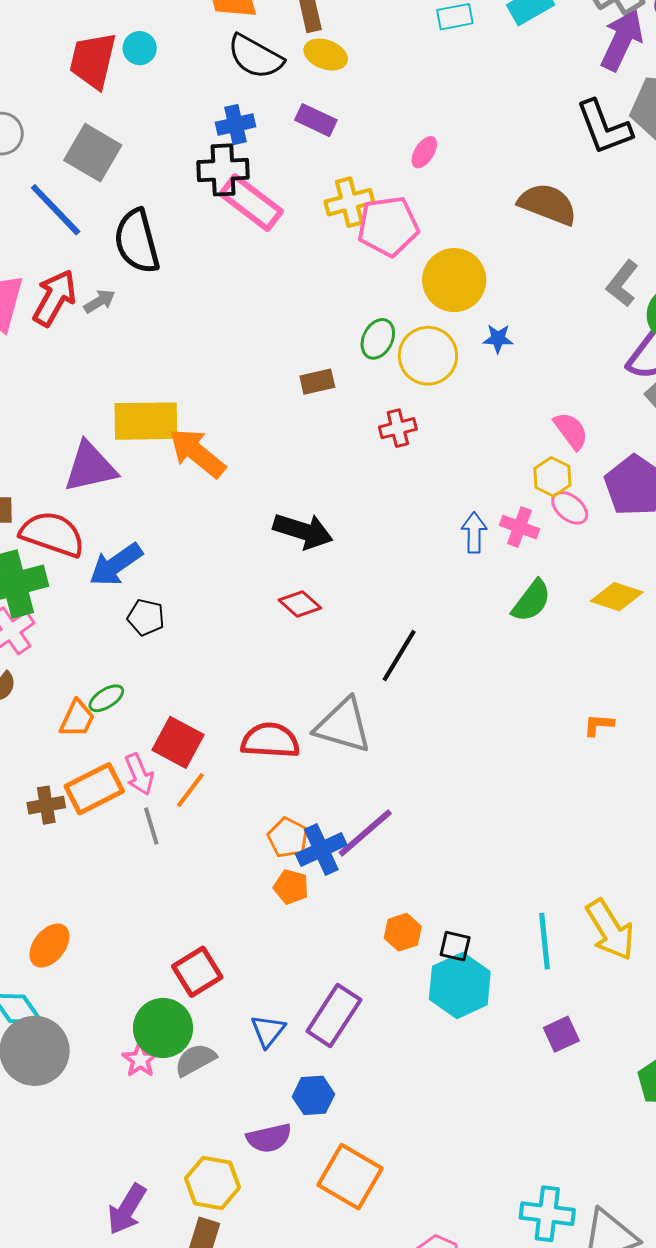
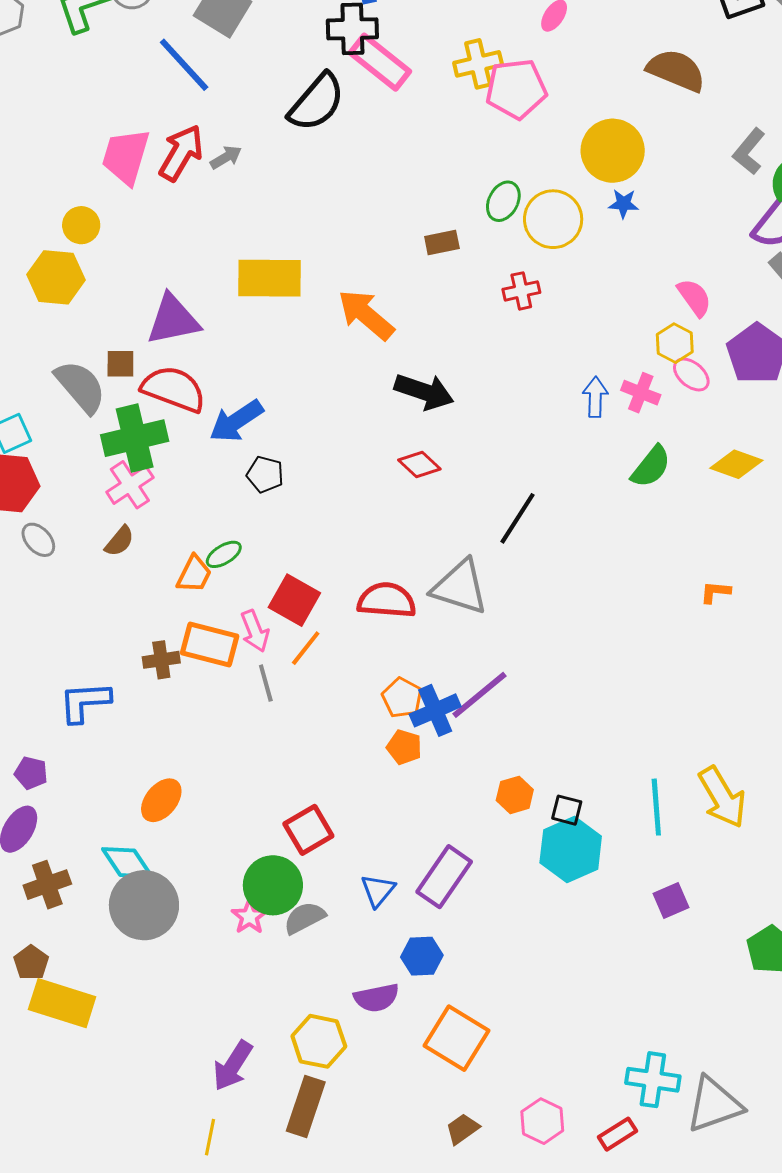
black semicircle: (137, 241) -> (317, 102), moved, turned -126
yellow circle: (454, 280) -> (613, 151), moved
orange arrow: (197, 453) -> (366, 315), moved
purple triangle: (90, 467) -> (173, 320), moved
orange rectangle: (94, 789) -> (210, 645), turned 40

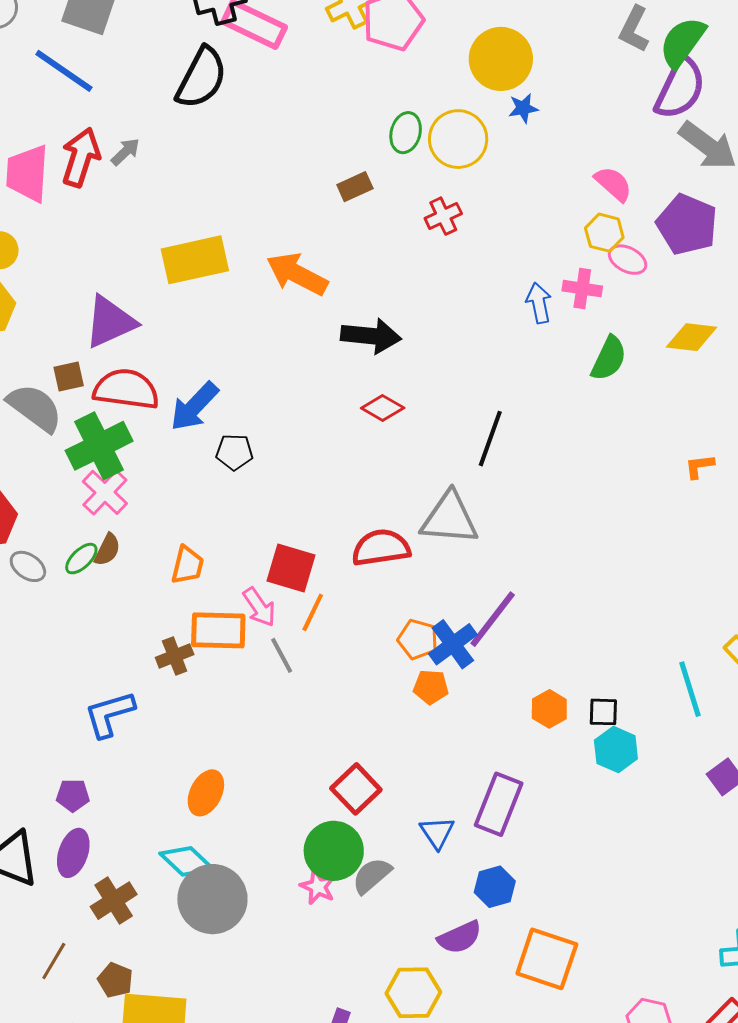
green ellipse: (224, 554) -> (81, 559), moved
cyan hexagon: (571, 850) -> (616, 750), size x0.7

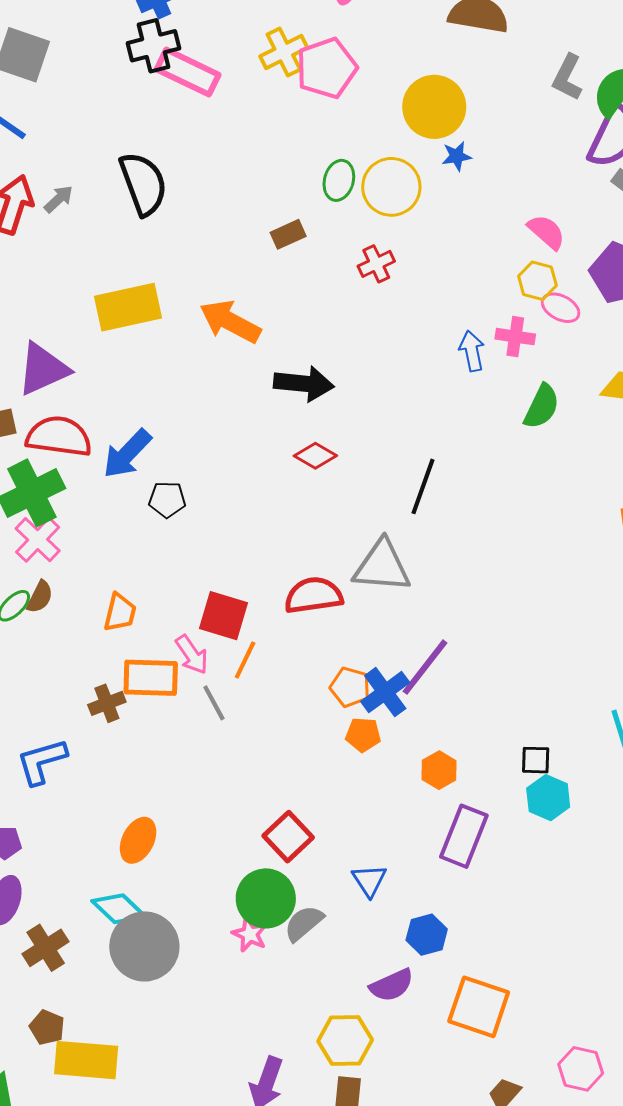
black semicircle: (201, 78) -> (143, 184), moved, turned -48
orange hexagon: (549, 709) -> (439, 770), moved
purple rectangle: (499, 804) -> (464, 836), moved

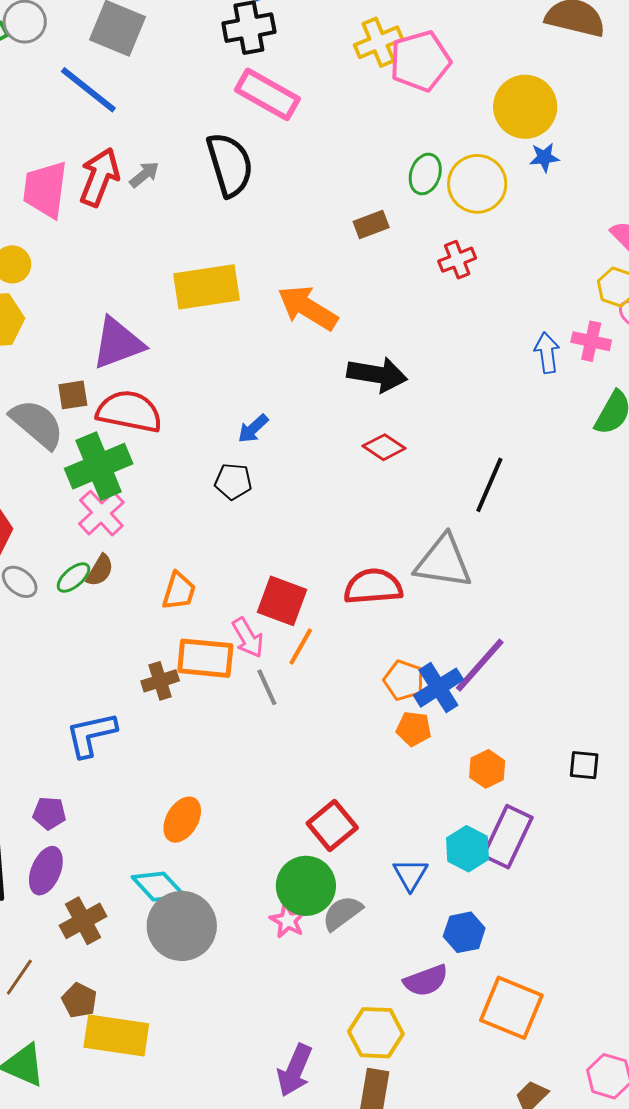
pink rectangle: (188, 72) -> (267, 94), moved
blue arrow: (127, 454) -> (253, 429), moved, size x0.6
cyan hexagon: (548, 798) -> (467, 849), moved

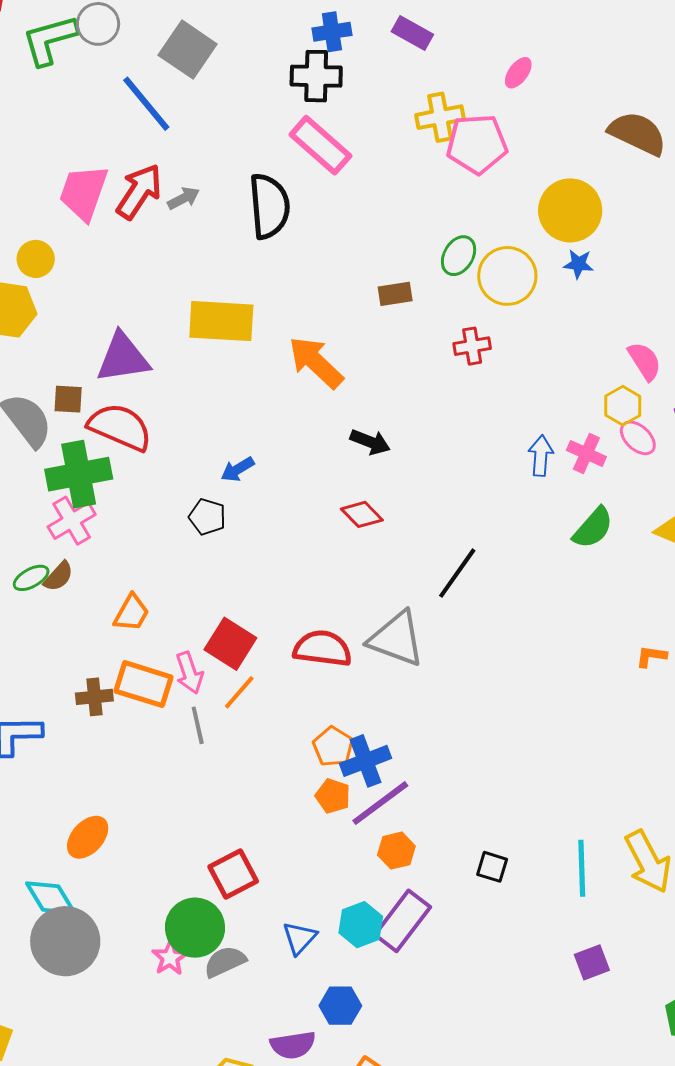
black arrow: (377, 374) -> (370, 442), size x0.7
purple line: (480, 665) -> (380, 803), moved

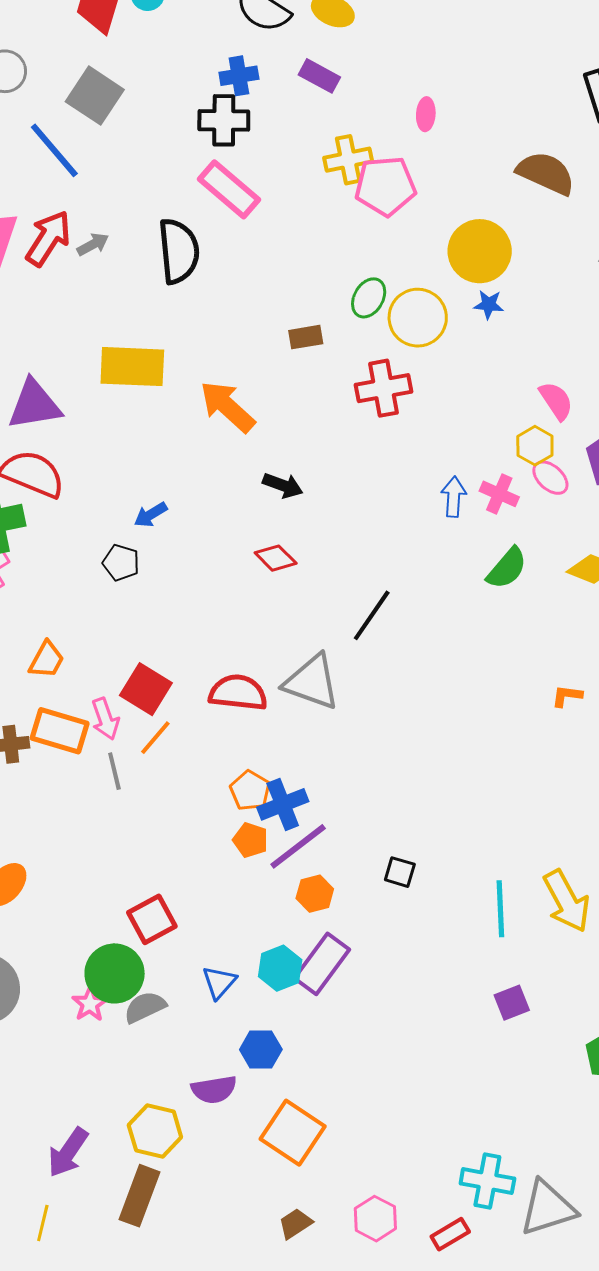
pink ellipse: (518, 73) -> (426, 114), turned -32
red cross: (472, 346) -> (383, 388), size x1.5
black square: (492, 867) -> (400, 872), moved

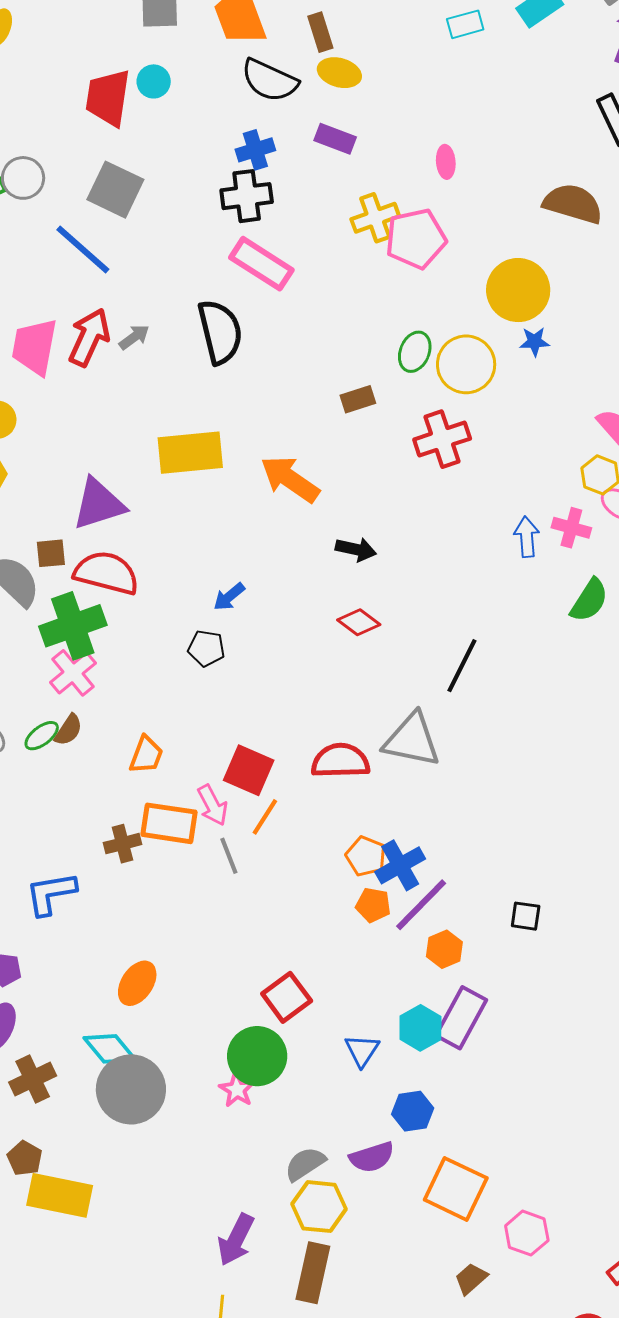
gray semicircle: (145, 1007) -> (305, 1164), moved
pink hexagon: (375, 1219) -> (527, 1233), moved

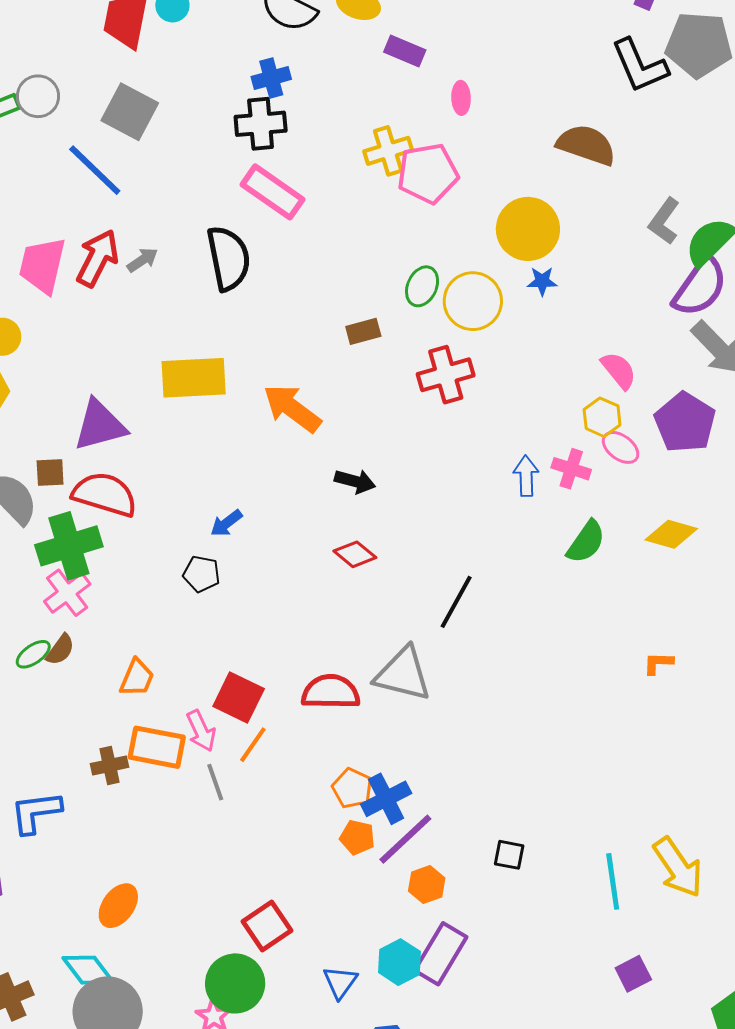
purple rectangle: (335, 139) -> (405, 51), moved

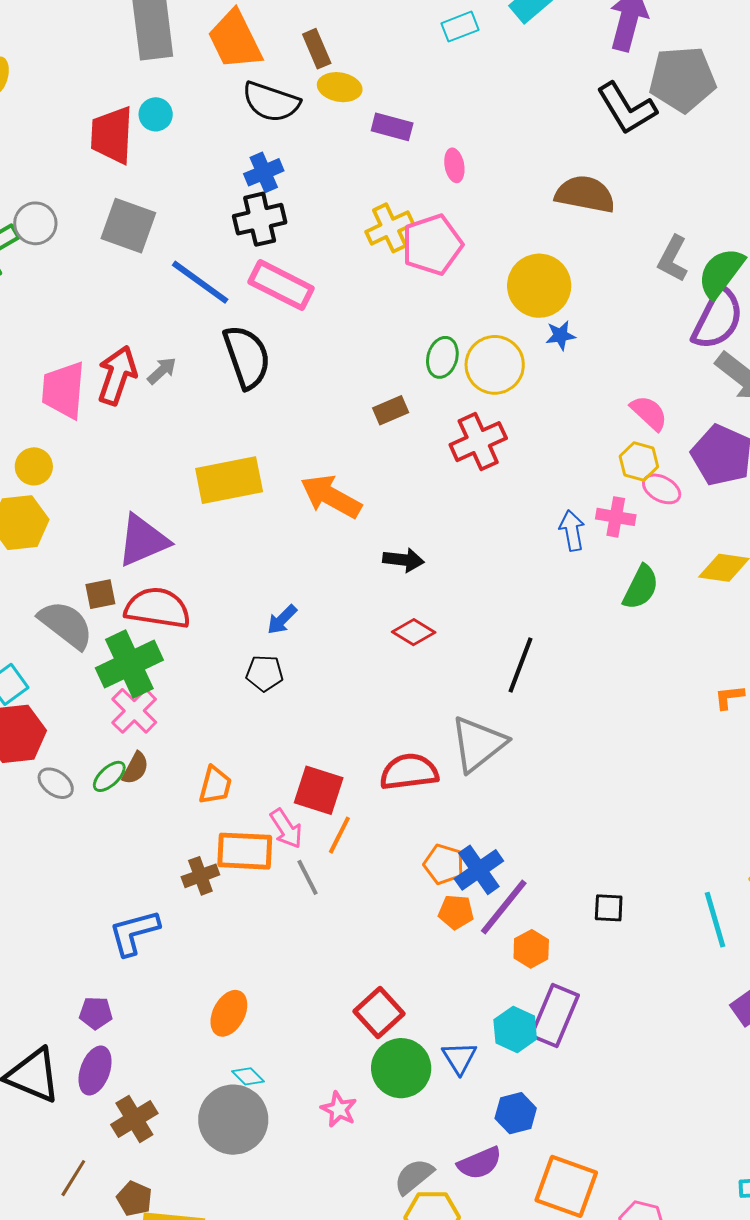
blue line: (95, 170) -> (200, 282), moved
gray triangle: (403, 674) -> (478, 744), turned -44
cyan diamond: (88, 970) -> (248, 1076), moved, size x0.6
green circle: (235, 983) -> (401, 1068), moved

